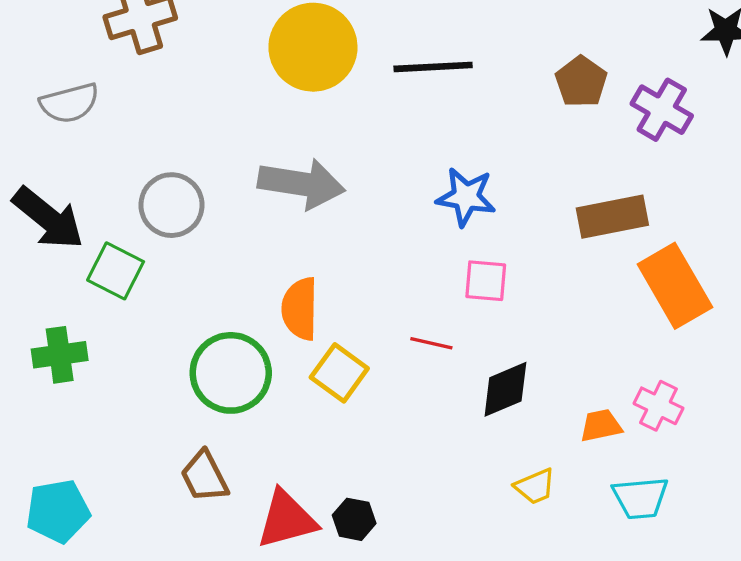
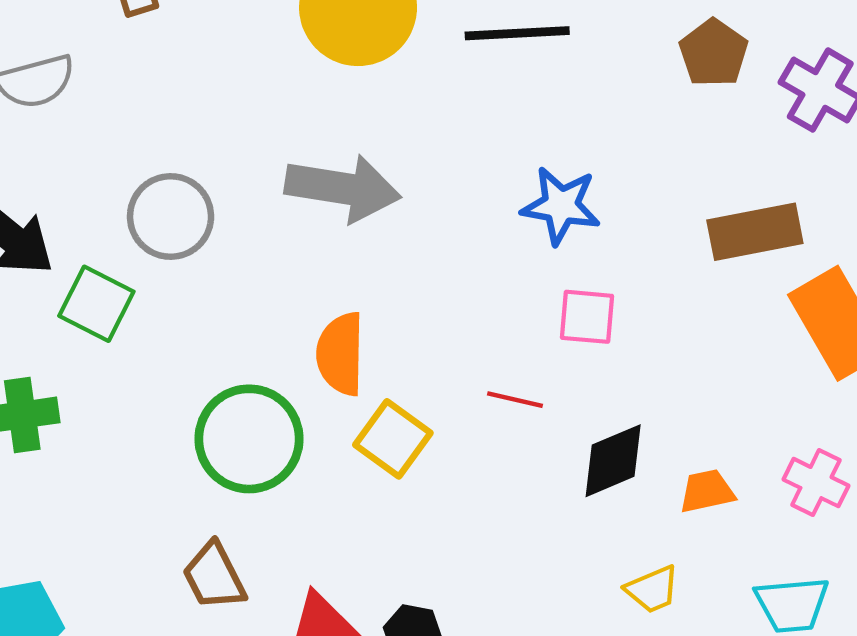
orange trapezoid: (601, 426) -> (707, 491), moved

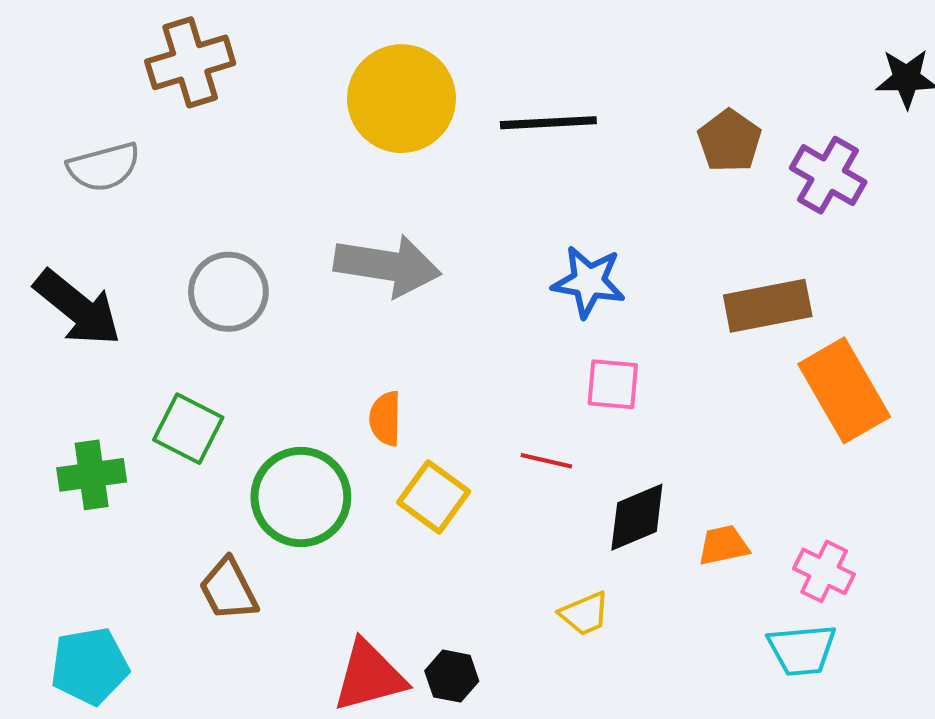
green square: (96, 304) -> (188, 429), moved
orange semicircle: (341, 354) -> (385, 419), size x0.7
pink cross: (816, 483) -> (824, 571), moved
brown trapezoid: (214, 576) -> (228, 590), moved
yellow trapezoid: (652, 589) -> (585, 614), moved

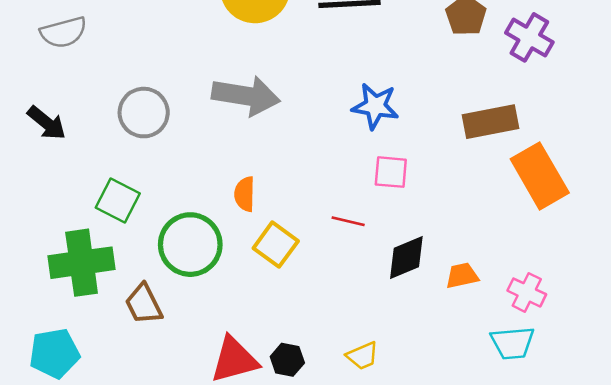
black arrow: (78, 308) -> (47, 123), size x0.7
green cross: (92, 475) -> (82, 263), moved, size x1.5
yellow trapezoid: (585, 614) -> (362, 356), moved

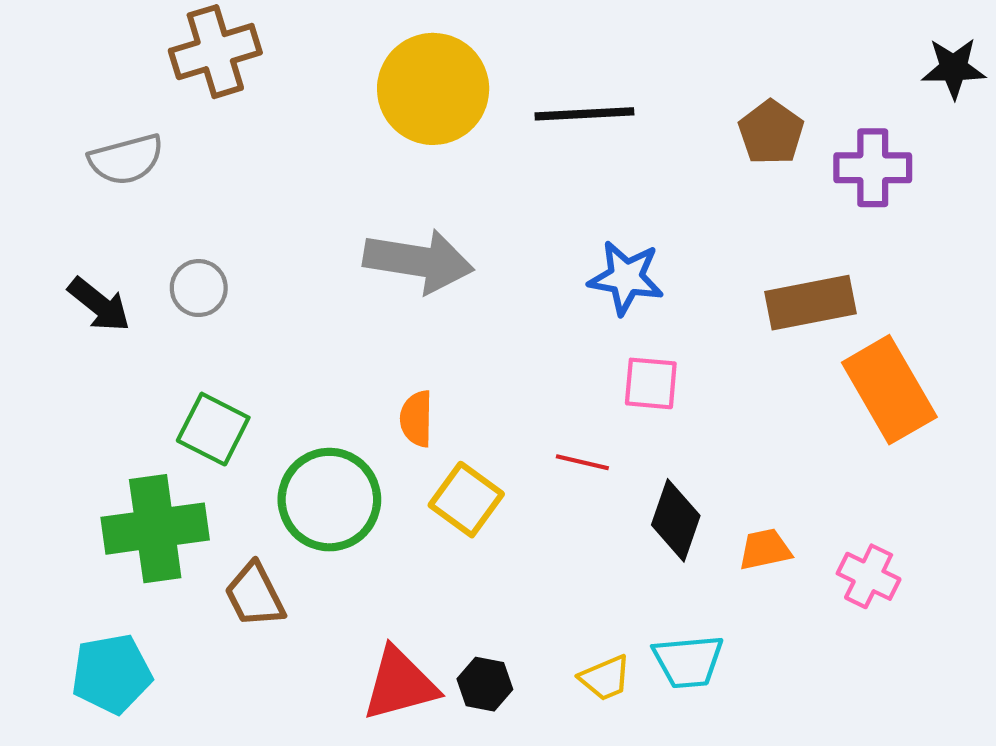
purple cross: (529, 37) -> (873, 168), turned -30
gray circle: (144, 113) -> (199, 288), moved, size x0.7
black diamond: (406, 257) -> (676, 520), turned -48
cyan trapezoid: (513, 343) -> (688, 661), moved

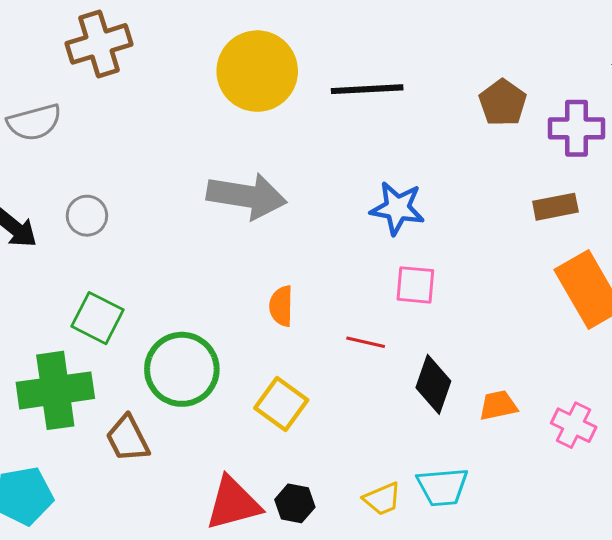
brown rectangle: (811, 303) -> (555, 207), moved, size x0.7
orange semicircle: (416, 419) -> (281, 306), moved
yellow square: (466, 500) -> (281, 404), moved

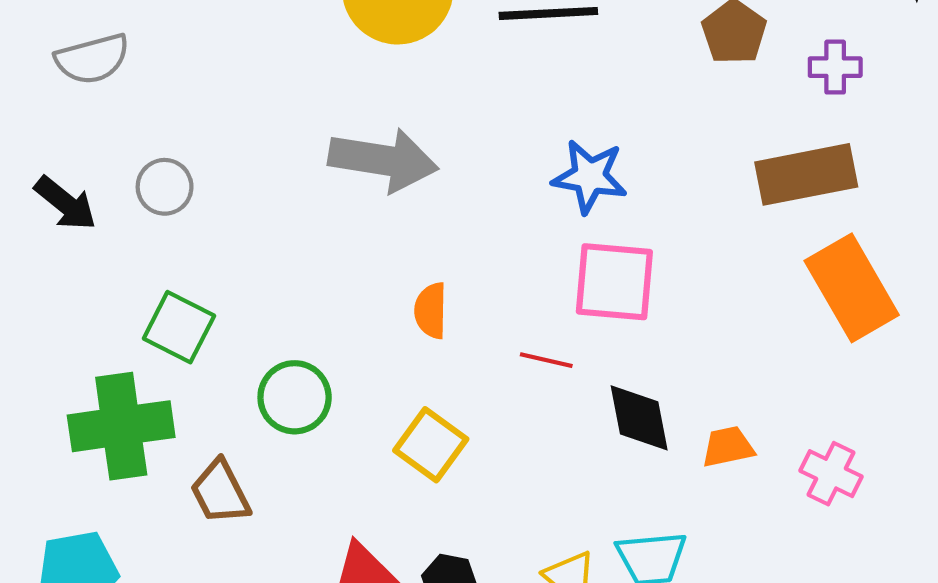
purple cross: (577, 128) -> (835, 67), size x0.7
brown rectangle: (555, 207) -> (806, 174), size x1.6
pink square: (415, 285) -> (614, 282), size x1.5
green circle: (182, 369) -> (295, 397), size x0.7
black diamond: (433, 384) -> (639, 418), turned -30

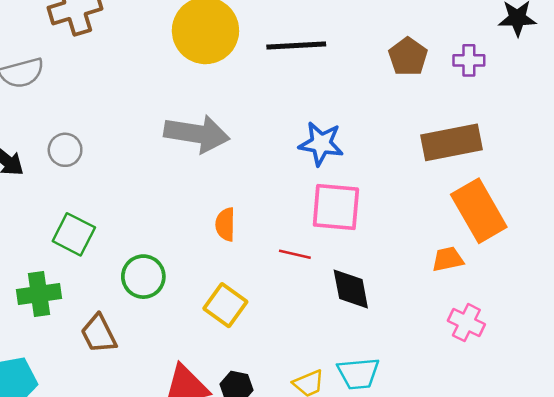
purple cross: (835, 67) -> (469, 60), moved
green cross: (121, 426) -> (39, 294), size x0.7
orange trapezoid: (728, 447) -> (448, 259), moved

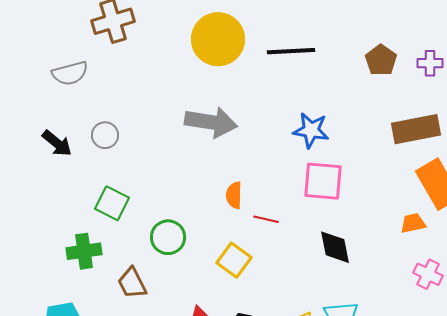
red line: (295, 254) -> (266, 219), moved

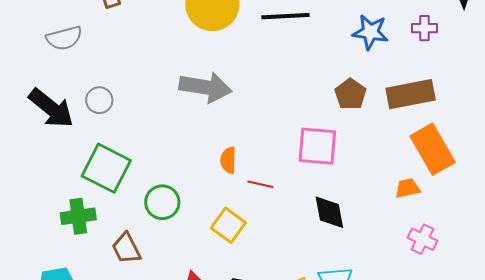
brown pentagon: (381, 60) -> (350, 94), moved
blue star: (311, 130) -> (370, 32), moved
black arrow: (57, 143) -> (51, 108), size x1.5
green square: (112, 203) -> (106, 168), size x1.4

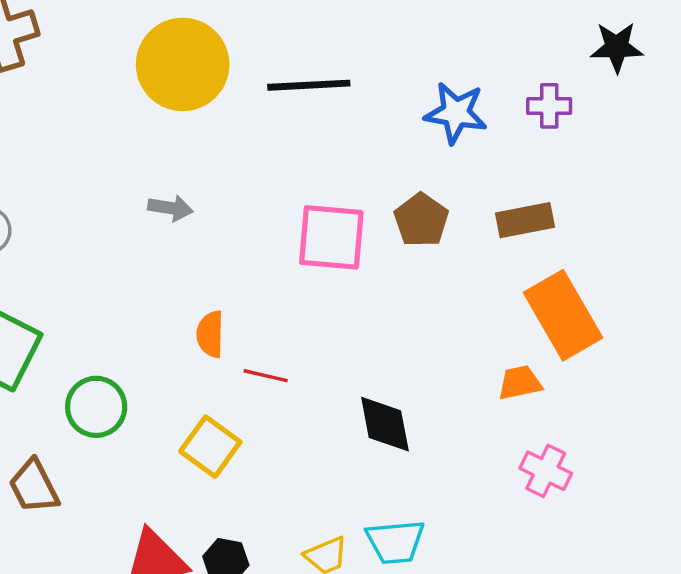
gray arrow: (205, 87) -> (170, 208), size x0.5
brown rectangle: (411, 94) -> (525, 220), size x0.7
pink square: (317, 146) -> (331, 237), moved

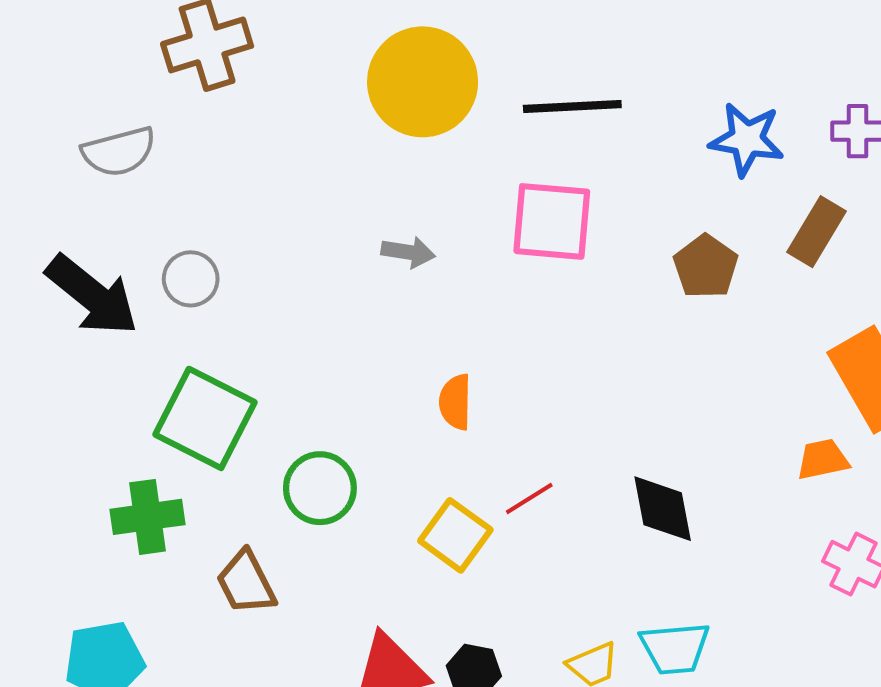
brown rectangle: (525, 220) -> (817, 232), moved, turned -48
pink square: (331, 237) -> (552, 221), moved
red line: (266, 376) -> (529, 498), moved, turned -45

